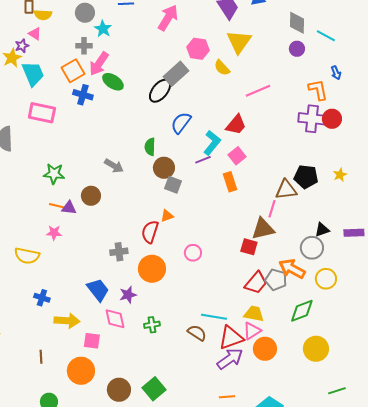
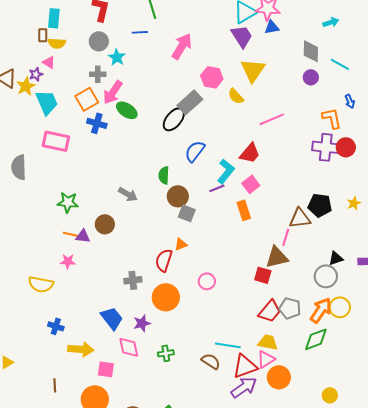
orange arrow: (292, 269) -> (321, 310), moved, turned 96
yellow circle: (316, 349) -> (330, 395), moved, size x0.6

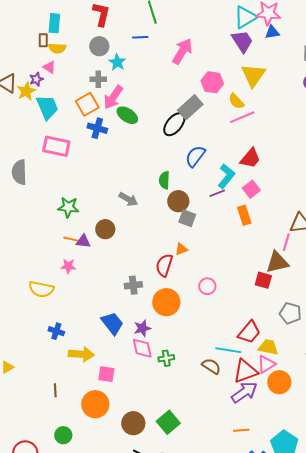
pink line: (272, 119) -> (242, 117), moved
red trapezoid: (270, 311) -> (249, 332), moved
pink diamond: (129, 347) -> (142, 348), moved

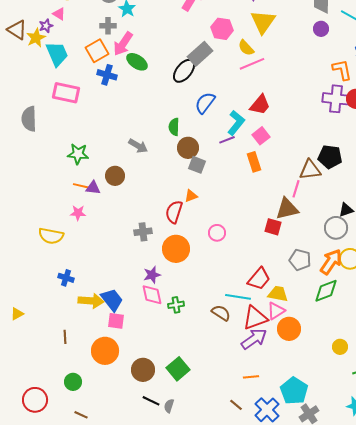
blue trapezoid: (112, 323) -> (112, 300), moved

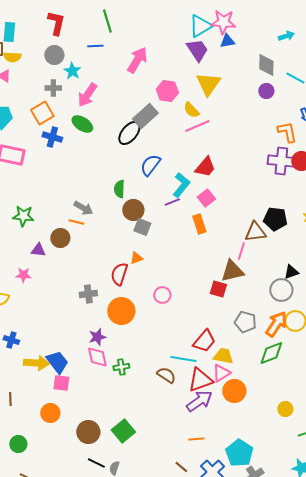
pink arrow: (123, 44) -> (87, 95), moved
orange line: (81, 186) -> (76, 222), moved
orange circle: (105, 351) -> (50, 413), size x0.7

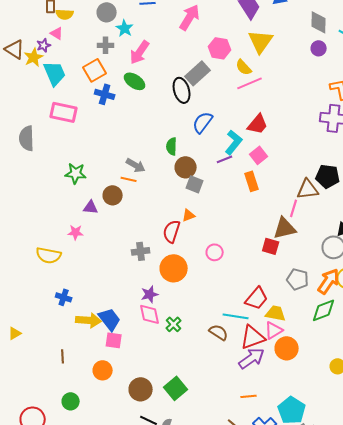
black ellipse: (129, 133) -> (182, 90), turned -55
green cross: (121, 367) -> (174, 324), turned -35

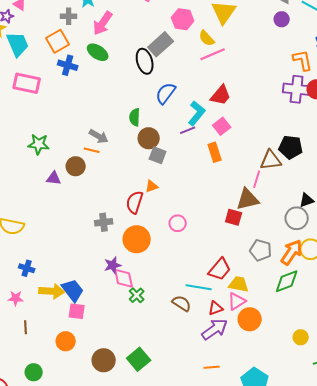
pink star: (76, 232) -> (16, 298), moved
pink diamond: (150, 314) -> (124, 278), moved
red triangle: (253, 337) -> (216, 308), size x0.6

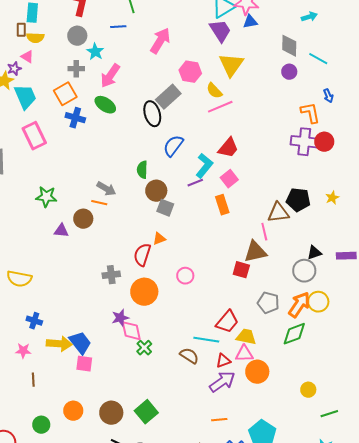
pink rectangle: (27, 83) -> (34, 136), turned 52
pink line: (257, 179) -> (264, 232), turned -30
pink triangle: (237, 301) -> (244, 354), turned 30
orange circle: (66, 341) -> (73, 411), moved

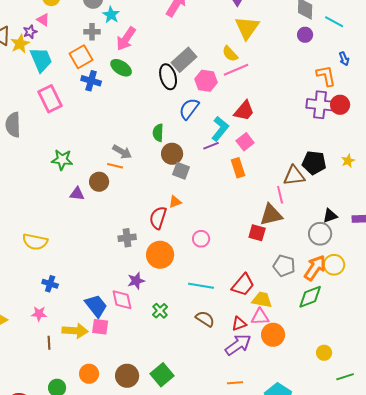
pink hexagon: (190, 72) -> (206, 81), moved
pink diamond: (131, 331) -> (122, 300), moved
cyan line: (206, 340) -> (201, 286), moved
yellow arrow: (59, 344) -> (75, 331), moved

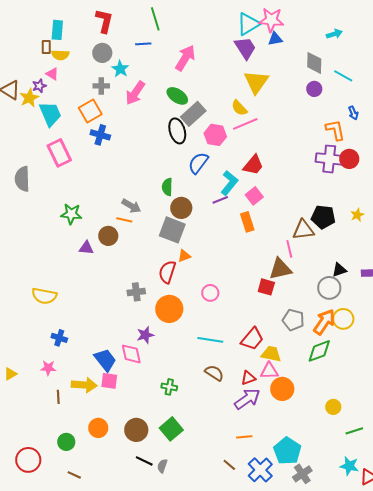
green ellipse: (121, 68) -> (177, 96), moved
gray square: (181, 171) -> (172, 230), moved, size x1.5
green cross: (160, 311) -> (169, 387), moved, turned -35

